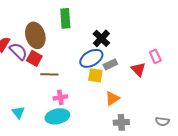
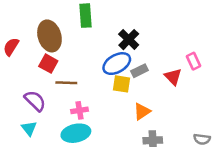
purple semicircle: (18, 51) -> (35, 101), moved

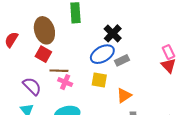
red triangle: (173, 77) -> (169, 66), moved
yellow square: (121, 84) -> (99, 80), moved
pink cross: (79, 110) -> (65, 82), moved, turned 32

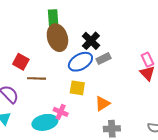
brown ellipse: (44, 30) -> (57, 38), moved
gray rectangle: (122, 60) -> (103, 59), moved
pink cross: (65, 82) -> (61, 112), moved

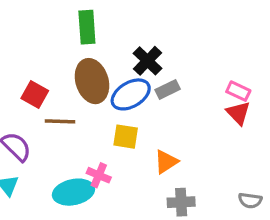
brown ellipse: (57, 38) -> (92, 81), moved
pink rectangle: (147, 60) -> (238, 91), turned -40

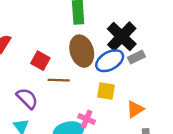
black cross: (147, 61) -> (122, 36), size x1.4

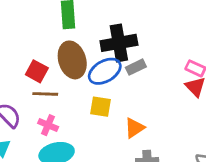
black cross: (122, 36) -> (119, 43), turned 36
red square: (40, 61) -> (37, 71), moved
pink cross: (87, 119) -> (48, 125), moved

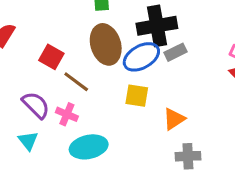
red square: (37, 71) -> (51, 57), moved
brown line: (45, 94) -> (76, 82), turned 35
pink cross: (48, 125) -> (67, 114), moved

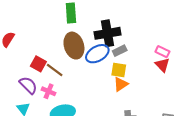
red square: (51, 57) -> (38, 64), moved
yellow square: (137, 96) -> (119, 70), moved
orange triangle: (174, 119) -> (121, 84), moved

